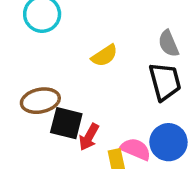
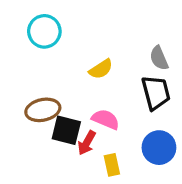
pink semicircle: (136, 149) -> (106, 119), moved

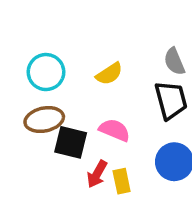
cyan circle: (44, 31) -> (46, 72), moved
red arrow: (87, 143) -> (97, 174), moved

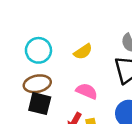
black square: (71, 142) -> (40, 104), moved

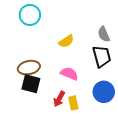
cyan circle: (38, 50) -> (30, 15), moved

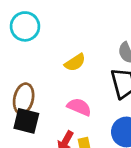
brown ellipse: (29, 68) -> (24, 99), turned -65

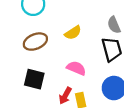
brown ellipse: (24, 99) -> (35, 42), moved, turned 55

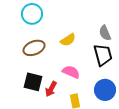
red arrow: (65, 96) -> (51, 89), moved

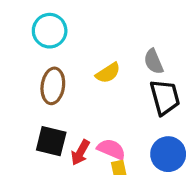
gray semicircle: (105, 33) -> (154, 62), moved
brown ellipse: (34, 48) -> (53, 86), turned -60
pink semicircle: (71, 72) -> (111, 149), moved

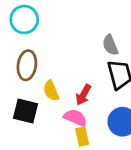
yellow semicircle: (108, 73) -> (51, 91), moved, turned 100
red arrow: (80, 152) -> (83, 95), moved

